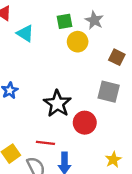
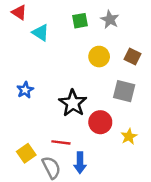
yellow circle: (78, 42) -> (99, 57), moved
yellow star: (113, 160) -> (129, 137), moved

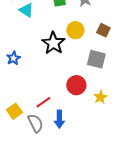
black star: (73, 103) -> (53, 43), moved
red line: (61, 142) -> (43, 102), turned -42

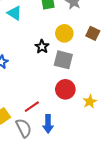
black star: (53, 43) -> (42, 47), size x0.6
gray square: (96, 59) -> (63, 60), moved

